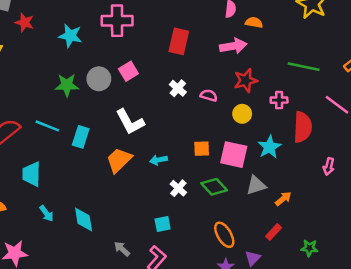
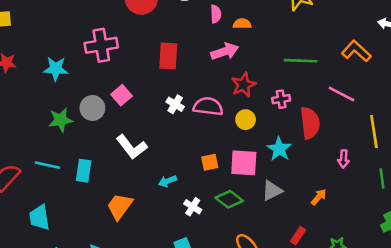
pink semicircle: (209, 95) -> (208, 106), size x1.6
orange trapezoid: (119, 160) -> (120, 206), moved
orange arrow: (283, 199) -> (319, 197), moved

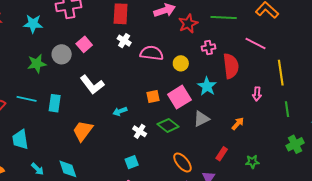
red star: (243, 85) -> (188, 24), moved
white cross: (175, 104) -> (124, 41), moved
pink square: (244, 163) -> (179, 97), turned -35

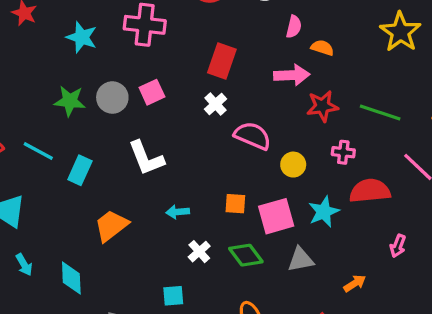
red semicircle: (231, 66) -> (370, 191), turned -105

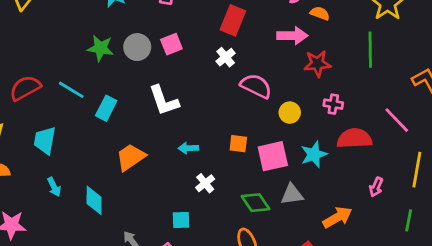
green line: (380, 112) -> (370, 50), moved, turned 68
green diamond: (246, 255) -> (255, 203), moved
orange arrow: (355, 283) -> (337, 217), size x1.5

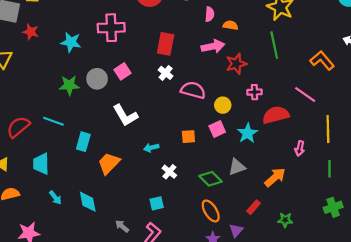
cyan rectangle: (106, 108) -> (83, 142), moved
pink square: (273, 156) -> (217, 129), moved, size x0.7

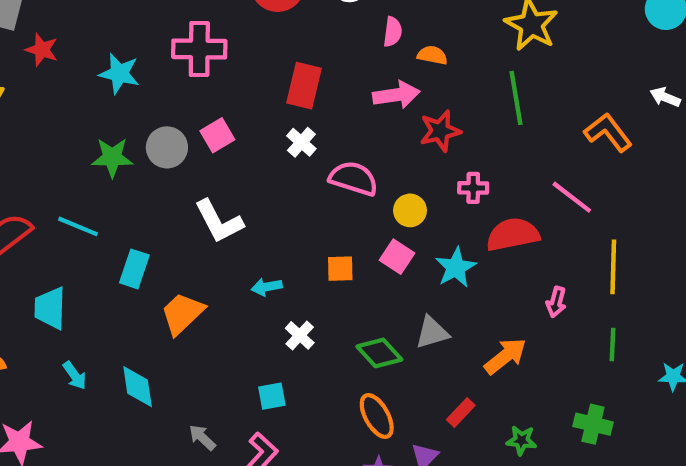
pink square: (217, 129) -> (397, 257), turned -35
green cross: (333, 207) -> (593, 424), moved, turned 30

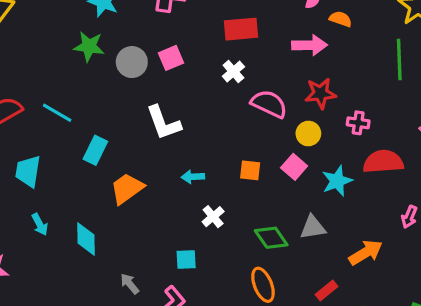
red rectangle: (304, 86) -> (241, 29), turned 64
red star: (440, 131) -> (320, 93), moved
green star: (112, 157) -> (89, 46), moved

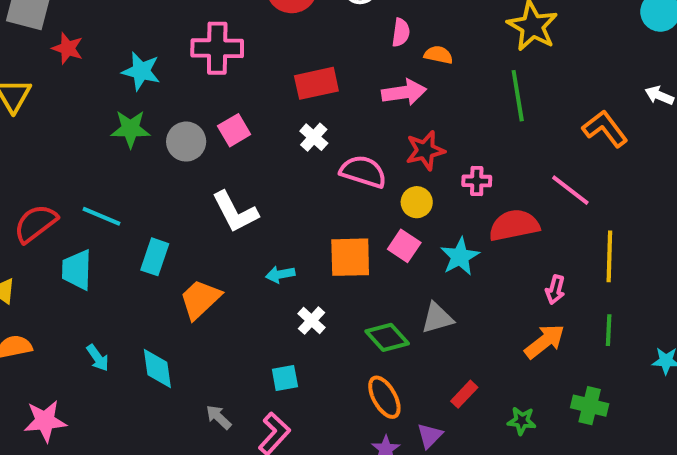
orange square: (250, 170) -> (350, 257), size x1.6
cyan trapezoid: (28, 171) -> (77, 270), moved
orange arrow: (366, 253) -> (545, 341), moved

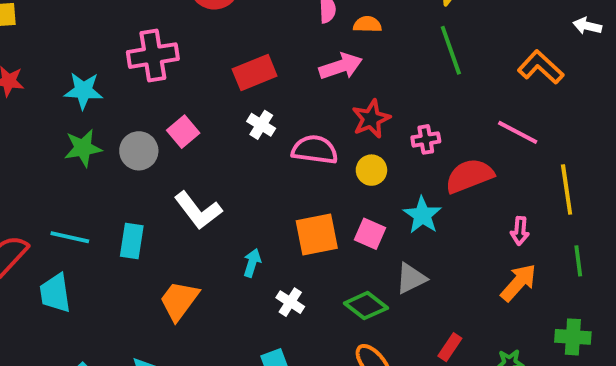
pink square: (404, 246) -> (370, 234), moved
cyan rectangle: (155, 257) -> (132, 241), moved
cyan arrow: (280, 274) -> (252, 263), turned 128

